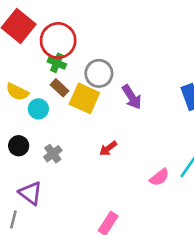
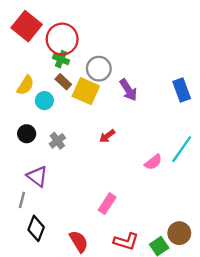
yellow semicircle: (17, 92) -> (25, 85), turned -84

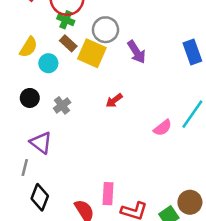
pink rectangle: (107, 204) -> (108, 194), moved, turned -30

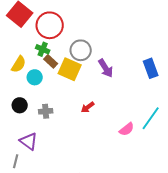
green cross: (66, 20) -> (43, 49), moved
gray cross: (62, 105) -> (46, 111), turned 32

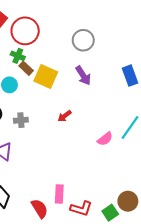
gray circle: (81, 50) -> (83, 40), moved

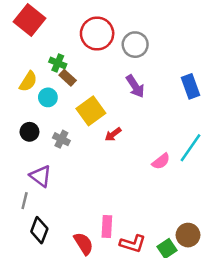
red circle: (25, 31) -> (97, 34), moved
yellow square: (46, 77) -> (91, 111), moved, turned 30
gray cross: (21, 120) -> (61, 139), turned 32

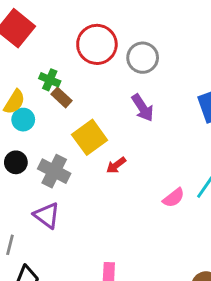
cyan circle: (48, 97) -> (23, 120), moved
gray cross: (61, 139) -> (54, 171), size x1.5
purple triangle: (41, 176) -> (47, 215), moved

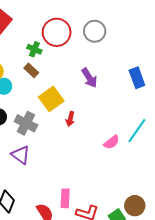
gray circle: (143, 58) -> (95, 31), moved
green cross: (50, 80) -> (34, 49), moved
red arrow: (116, 165) -> (70, 119), turned -40

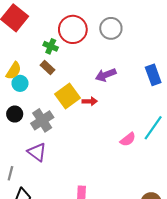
purple arrow: (89, 78) -> (106, 75), turned 102
red arrow: (70, 119) -> (90, 101), moved, turned -104
gray cross: (26, 123) -> (42, 120), turned 30

